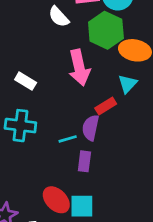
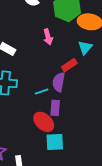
pink arrow: (79, 68) -> (48, 37), size x0.6
red ellipse: (56, 200) -> (44, 122), moved

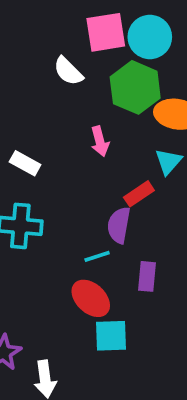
cyan line: (42, 91) -> (97, 256), moved
purple rectangle: (55, 108) -> (147, 276), moved

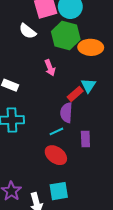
cyan triangle: (168, 162) -> (88, 85), moved
cyan square: (111, 336) -> (59, 191), moved

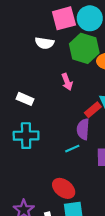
white semicircle: (28, 31) -> (44, 43), turned -30
red ellipse: (56, 155) -> (64, 188), moved

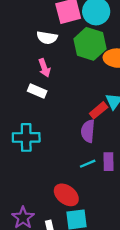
pink arrow: (67, 82) -> (44, 68), moved
white rectangle: (25, 99) -> (37, 91), moved
cyan line: (72, 149) -> (88, 164), moved

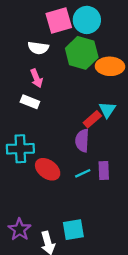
red ellipse: (66, 195) -> (48, 169), moved

